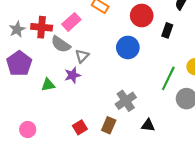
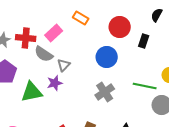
green line: (168, 78) -> (145, 86), turned 75
green triangle: (48, 85) -> (32, 92), size x1.6
gray cross: (126, 101) -> (105, 92), moved

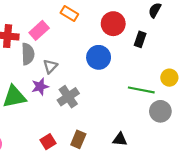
gray semicircle: (44, 54) -> (28, 54), turned -126
gray cross: (105, 92) -> (68, 97), moved

